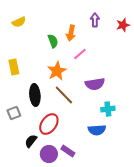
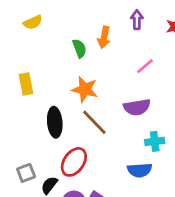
pink line: (80, 54) -> (145, 66), moved
orange star: (57, 71) -> (85, 89), turned -30
gray square: (14, 113) -> (26, 173), moved

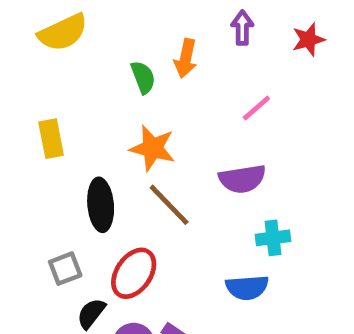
yellow semicircle: (33, 22) -> (63, 32), size x1.5
gray square: (26, 173) -> (65, 269), moved

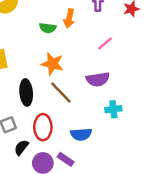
green semicircle: (143, 77) -> (48, 28), turned 119
red ellipse: (134, 273) -> (43, 127), turned -35
blue semicircle: (247, 287) -> (81, 134), moved

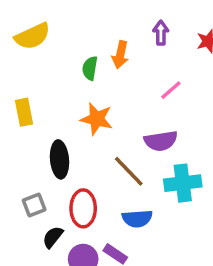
green semicircle: (48, 28) -> (90, 68), turned 91
brown line: (61, 92) -> (129, 171), moved
cyan cross: (113, 109) -> (183, 183), size x1.5

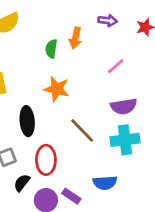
purple arrow: (161, 33) -> (108, 21), turned 96
purple semicircle: (161, 141) -> (124, 106), moved
blue semicircle: (137, 219) -> (105, 183), moved

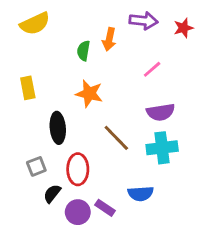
purple arrow: (108, 21) -> (143, 21), size x1.4

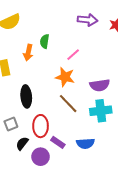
orange arrow: (109, 39) -> (28, 53), moved
pink line: (152, 69) -> (73, 55), moved
orange star: (89, 94) -> (65, 77), moved
purple rectangle: (105, 208) -> (58, 142), moved

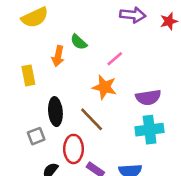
green semicircle: (45, 41) -> (79, 42), turned -56
brown line: (68, 104) -> (92, 119), moved
gray square: (11, 124) -> (36, 136), moved

